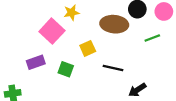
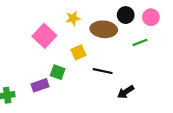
yellow star: (72, 13) -> (73, 18), moved
purple rectangle: (36, 62) -> (40, 85), moved

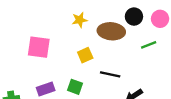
pink square: (44, 36) -> (39, 47), moved, turned -35
green square: (58, 72) -> (75, 87), moved

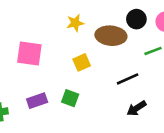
black line: (110, 74) -> (128, 79), moved, turned -36

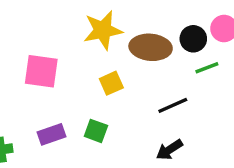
black circle: (136, 19) -> (193, 39), moved
yellow star: (75, 23) -> (103, 30), size x1.6
black arrow: (136, 108) -> (169, 150), moved

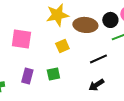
green square: (96, 131) -> (53, 74), turned -32
purple rectangle: (52, 134) -> (27, 76), turned -56

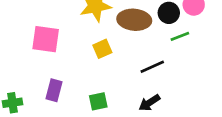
green square: (53, 74) -> (98, 101), moved

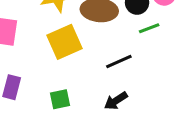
yellow square: (102, 49) -> (65, 42), size x1.6

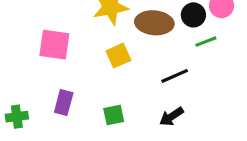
yellow square: (65, 42) -> (118, 56), size x0.7

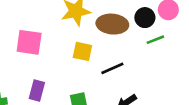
yellow square: (118, 56) -> (82, 51), turned 36
black line: (175, 76) -> (112, 68), moved

